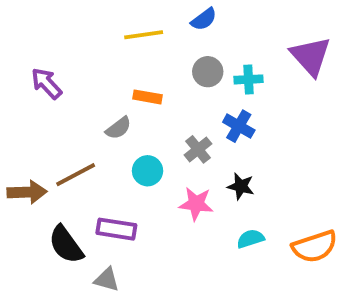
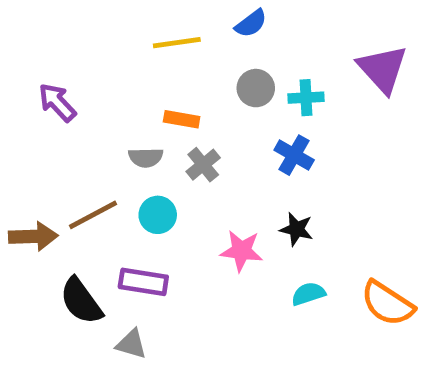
gray semicircle: (118, 128) -> (146, 157), turned 36
gray cross: (198, 149) -> (203, 165), moved
cyan circle: (148, 171) -> (158, 215), moved
orange semicircle: (315, 247) -> (387, 303), turned 51

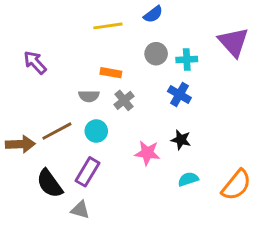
purple rectangle: (143, 282) -> (88, 172), turned -68
orange semicircle: (387, 303) -> (236, 185), turned -84

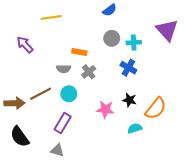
yellow line: (108, 26) -> (51, 17), moved
black semicircle: (50, 184) -> (20, 137), moved
orange semicircle: (236, 185) -> (156, 108), moved

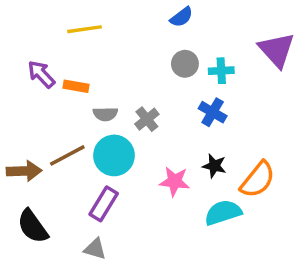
orange rectangle: (79, 52) -> (76, 86), moved
cyan circle: (69, 94) -> (114, 155), size x1.5
cyan semicircle: (135, 128) -> (223, 213), size x1.5

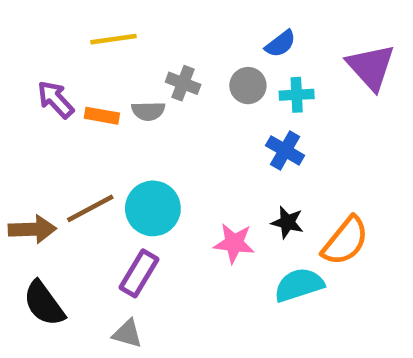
blue semicircle: (181, 17) -> (280, 44), moved
gray semicircle: (105, 114) -> (148, 111), moved
gray cross: (147, 119) -> (183, 83), moved, turned -30

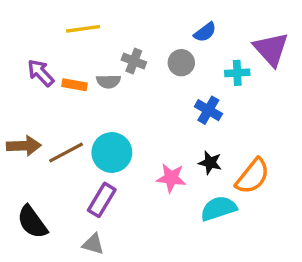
cyan cross: (297, 95) -> (237, 73), moved
brown arrow: (32, 229) -> (24, 146), moved

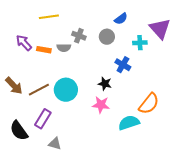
brown arrow: (24, 146) -> (14, 86), turned 48
black star: (210, 163) -> (105, 84), moved
purple rectangle: (102, 200) -> (43, 119), moved

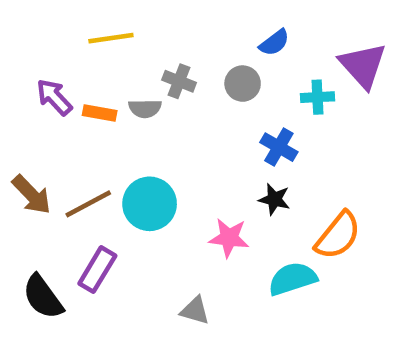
black star: (105, 84) -> (274, 199), moved
gray triangle: (55, 144) -> (195, 310), moved

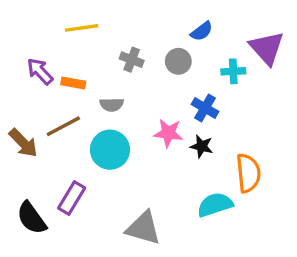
gray semicircle: (145, 108) -> (112, 105), moved
brown line: (88, 204) -> (63, 126), moved
orange semicircle: (338, 236) -> (248, 173), turned -45
pink star: (229, 238) -> (168, 133), moved
gray triangle: (195, 310) -> (143, 228), size x1.6

